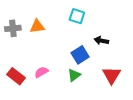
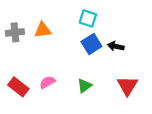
blue square: (80, 55) -> (91, 44), moved

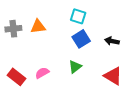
black arrow: (116, 46) -> (112, 41), moved
green triangle: (84, 86) -> (75, 67), moved
red triangle: (127, 86) -> (113, 76), turned -30

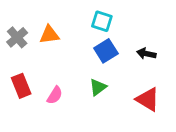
gray cross: (13, 29) -> (17, 37), turned -35
pink semicircle: (42, 73) -> (55, 95), turned 152
red rectangle: (16, 77) -> (21, 86), moved, turned 30

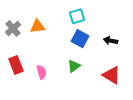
cyan square: (102, 21) -> (77, 16), turned -35
blue square: (106, 51) -> (80, 39), turned -30
pink semicircle: (55, 95) -> (41, 72), turned -48

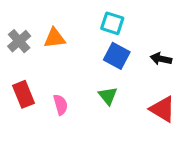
cyan square: (77, 16) -> (112, 23), turned 35
green triangle: (74, 66) -> (108, 96), turned -32

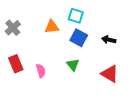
orange triangle: (55, 38) -> (52, 27), moved

